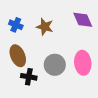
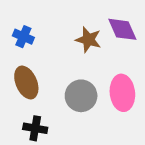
brown star: (45, 27) -> (88, 40), moved
black cross: (29, 77) -> (35, 128), moved

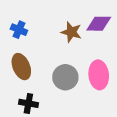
purple diamond: (122, 29) -> (99, 24), turned -65

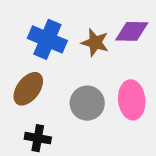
blue cross: (19, 30) -> (47, 39), moved, size x1.6
brown ellipse: (21, 67) -> (28, 89), turned 60

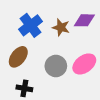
blue cross: (47, 39) -> (30, 25), turned 30
pink ellipse: (132, 100) -> (84, 64), turned 60

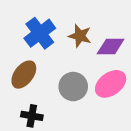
purple diamond: (84, 20) -> (111, 47), moved

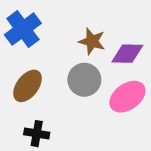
blue cross: (40, 33) -> (23, 29), moved
gray circle: (73, 87) -> (84, 80), moved

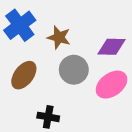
brown star: (92, 41) -> (59, 37), moved
black cross: (37, 134) -> (48, 117), moved

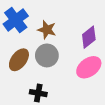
purple diamond: (112, 47) -> (89, 37), turned -40
gray circle: (74, 70) -> (47, 55), moved

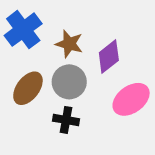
purple diamond: (89, 37) -> (109, 57), moved
black cross: (38, 93) -> (66, 120), moved

